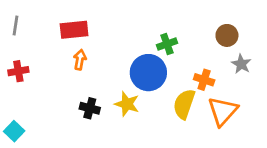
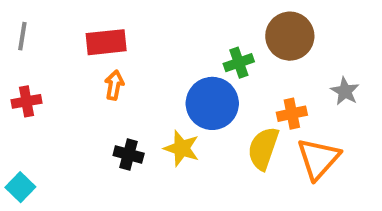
brown circle: (227, 35) -> (290, 36), moved, size x1.5
orange cross: (204, 80) -> (292, 114), turned -30

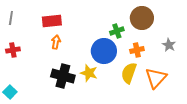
orange cross: (292, 114) -> (137, 50), moved
black cross: (129, 154) -> (63, 76), size x1.6

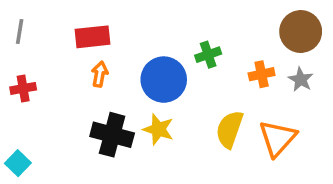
brown circle: (142, 18) -> (301, 32), moved
orange cross: (137, 50) -> (262, 74), moved
blue circle: (104, 51) -> (164, 80), moved

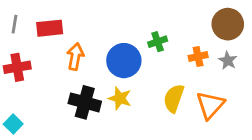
red rectangle: (93, 37) -> (50, 28), moved
orange arrow: (100, 74) -> (75, 57), size x1.4
red cross: (23, 88) -> (17, 67), size x1.4

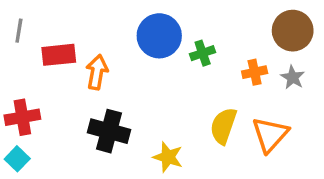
red rectangle: (50, 28) -> (59, 55), moved
blue circle: (124, 61) -> (159, 36), moved
red cross: (17, 67) -> (22, 117), moved
yellow star: (120, 98) -> (168, 157), moved

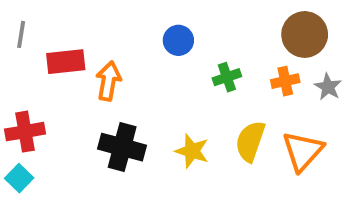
brown circle: (293, 31) -> (305, 34), moved
blue circle: (159, 36) -> (178, 40), size x0.6
green cross: (203, 53) -> (227, 77), moved
yellow star: (168, 157) -> (192, 151), moved

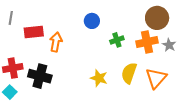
orange cross: (285, 81) -> (147, 42), size x1.5
black cross: (122, 147) -> (40, 76), moved

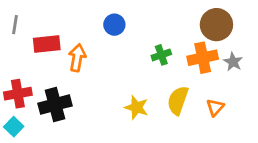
blue circle: (92, 21) -> (114, 25), moved
black cross: (40, 76) -> (55, 105), turned -30
orange triangle: (156, 78) -> (215, 107), size x0.6

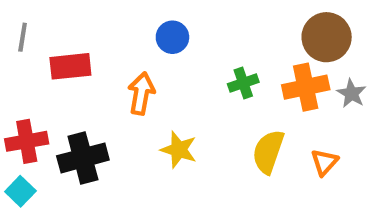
orange arrow: (77, 58) -> (141, 93), moved
yellow star: (136, 107) -> (179, 150), moved

